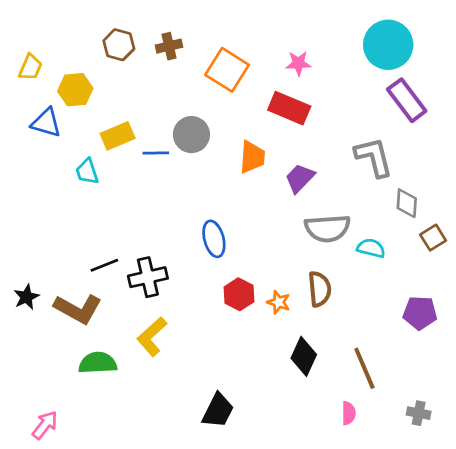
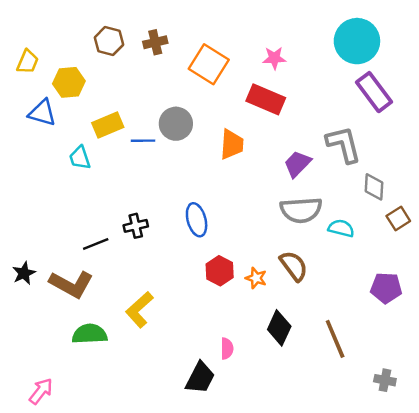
purple trapezoid: (300, 178) -> (297, 164), moved
black cross: (148, 277) -> (136, 226), moved, size x0.7
brown semicircle: (320, 289) -> (294, 266), turned -32
pink semicircle: (349, 413) -> (227, 349), moved

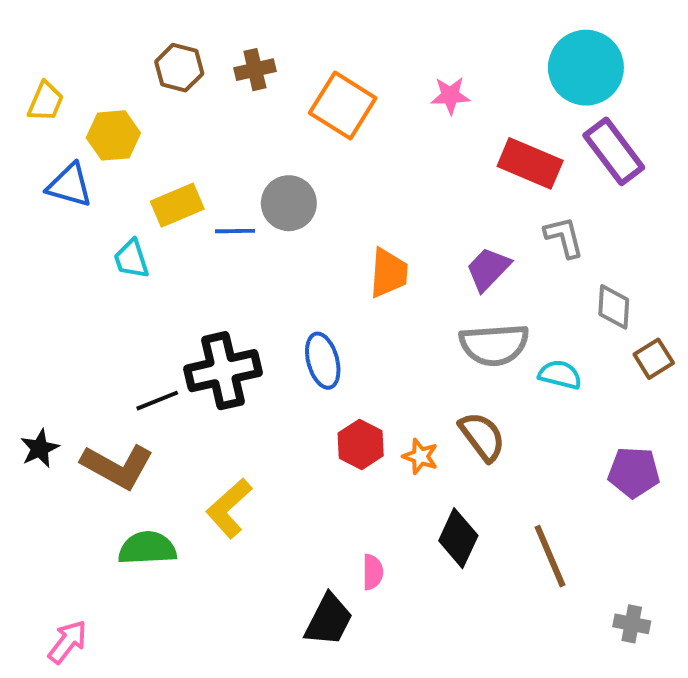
red rectangle: (266, 99) -> (530, 163), moved
orange trapezoid: (232, 144) -> (389, 273), moved
gray L-shape: (344, 144) -> (564, 237), size x0.7
black cross: (136, 226) -> (223, 371), size x1.8

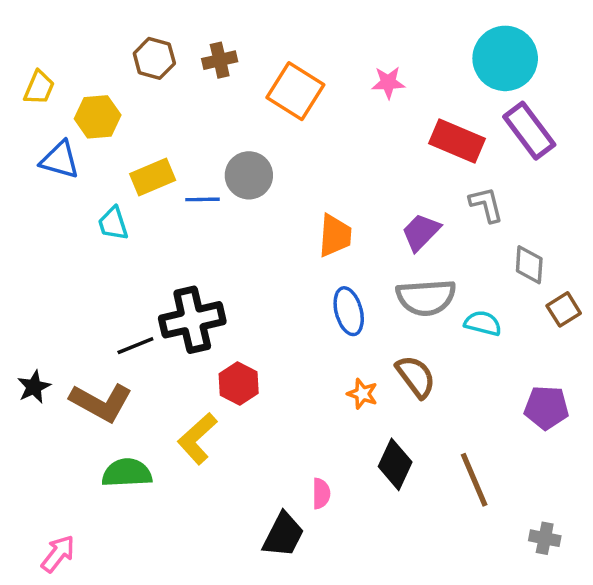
blue ellipse: (323, 361) -> (349, 311), moved
red hexagon: (361, 444) -> (239, 383), moved

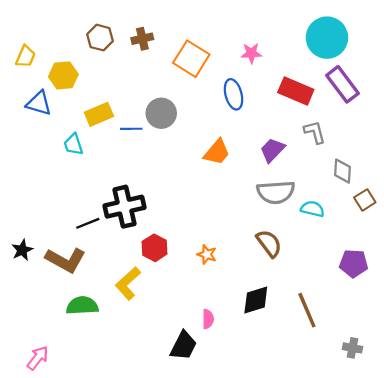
orange trapezoid: (335, 236) -> (217, 152), turned 36
blue ellipse: (349, 311) -> (234, 94), moved
orange star: (362, 394) -> (207, 254), moved
black diamond: (395, 464) -> (256, 300), turned 48

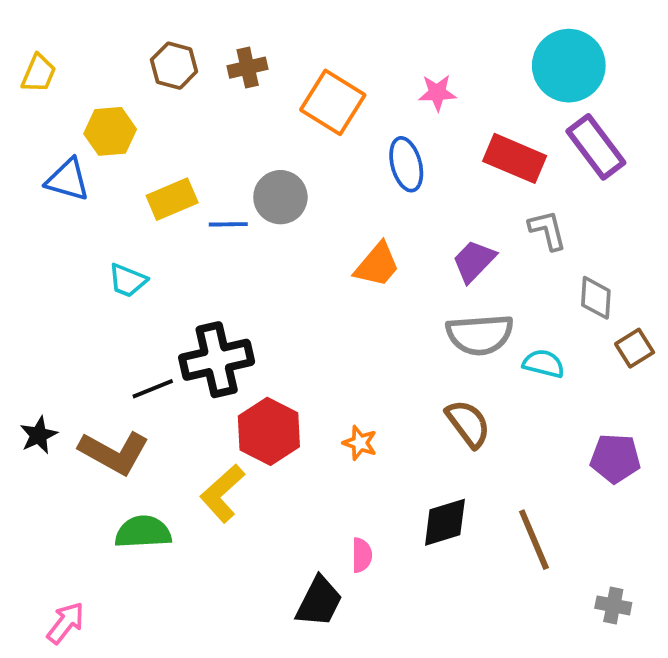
yellow trapezoid: (26, 57) -> (39, 73), moved
cyan trapezoid: (73, 144) -> (128, 280), moved, turned -50
red hexagon: (155, 248) -> (269, 431), size x1.4

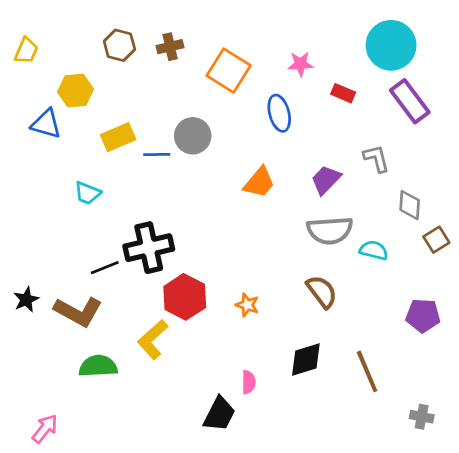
red rectangle: (515, 158) -> (343, 93), moved, size x0.6

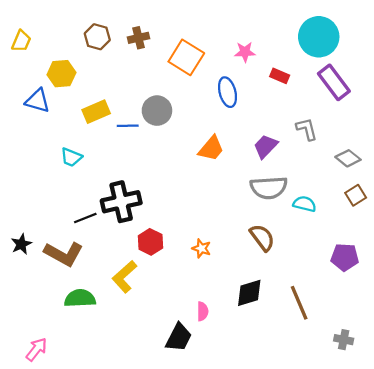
gray diamond: (410, 205) -> (348, 158), moved, turned -55
red hexagon: (185, 297) -> (150, 242), size x0.7

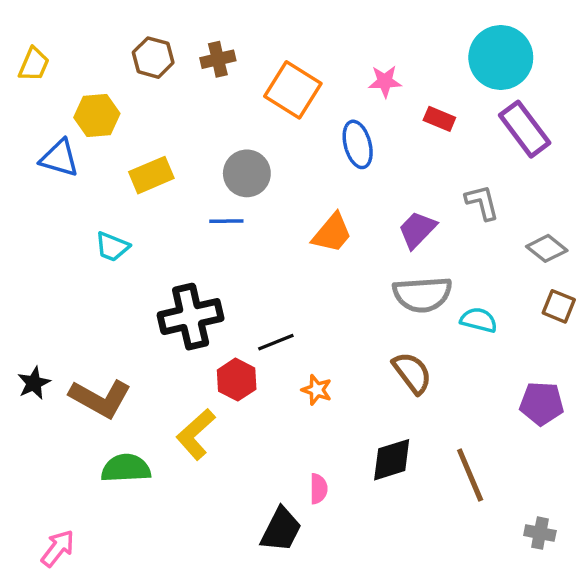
blue line: (128, 126) -> (226, 221), moved
brown square: (356, 195) -> (559, 306), turned -36
black line: (85, 218) -> (276, 342), moved

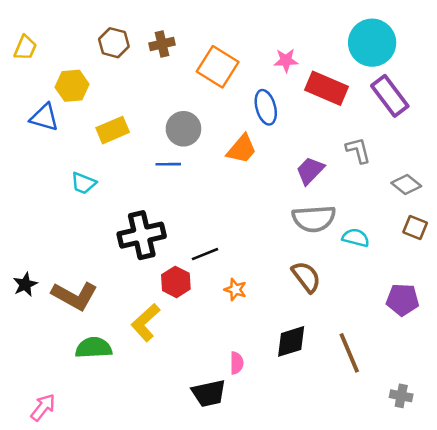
red rectangle: (439, 119) -> (327, 88), size x1.8
orange trapezoid: (332, 233) -> (242, 149), moved
black trapezoid: (281, 530) -> (209, 393), turned 51

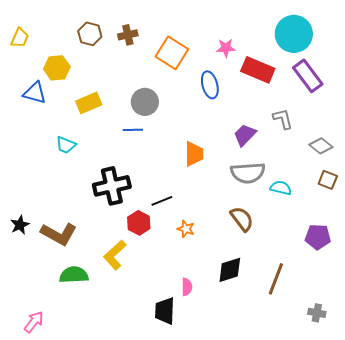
orange trapezoid: (242, 149) -> (194, 154), moved, turned -40
brown line: (349, 353) -> (276, 279), turned 44
black trapezoid: (209, 393) -> (165, 311), turned 104

